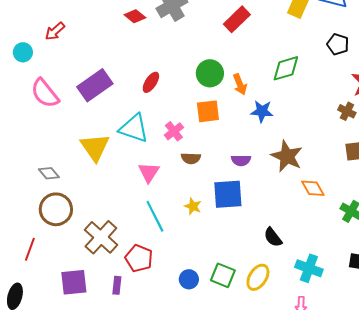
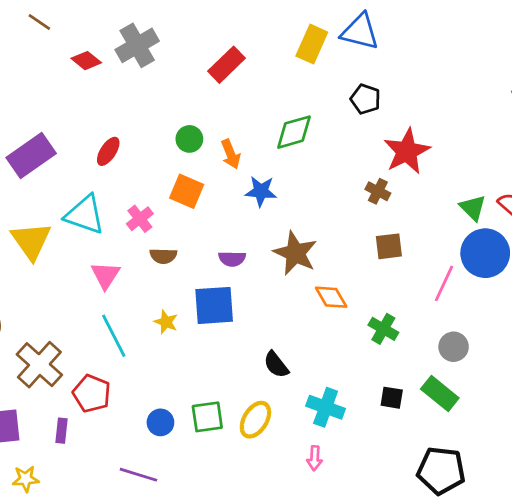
green circle: (210, 73) -> (189, 139), size x0.7
orange square: (208, 111) -> (187, 191), turned 30
green square: (223, 275) -> (207, 417), turned -30

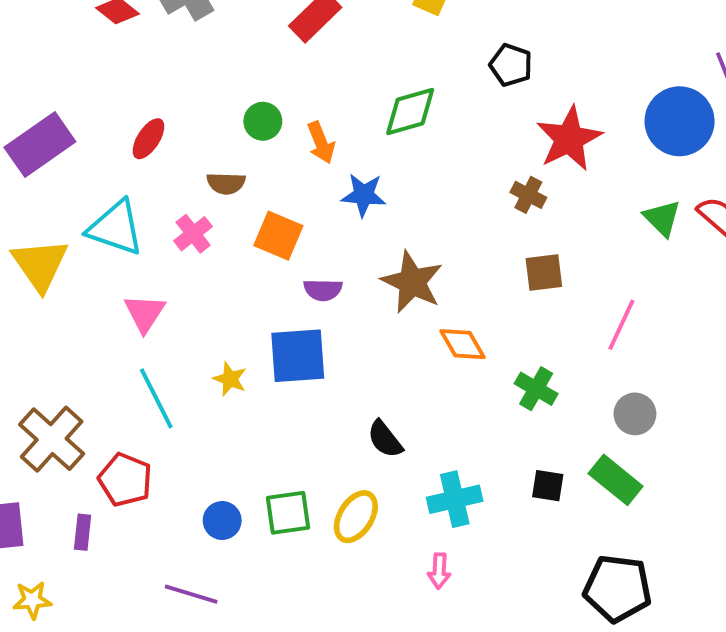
orange square: (187, 191) -> (278, 236), moved
blue circle: (485, 253) -> (680, 121), moved
brown semicircle: (163, 256) -> (226, 183), moved
cyan cross: (326, 407) -> (455, 499), turned -33

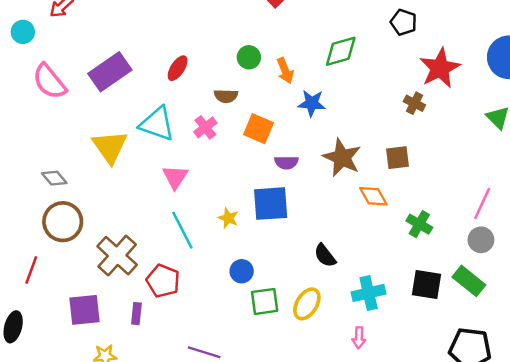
brown square: (544, 272) -> (398, 158), moved
pink line: (621, 325) -> (482, 204), moved
black square: (548, 486) -> (427, 285), size x1.5
blue circle: (222, 521) -> (242, 271), moved

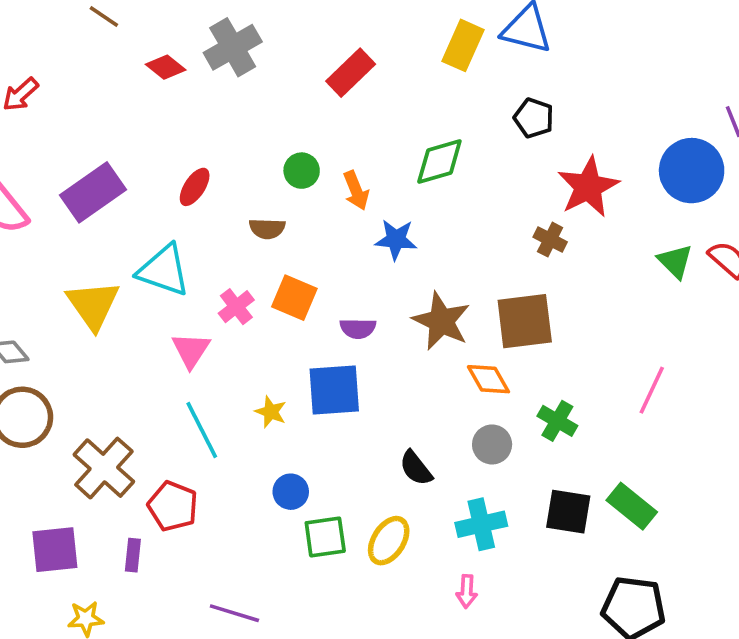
pink cross: (205, 127) -> (236, 307), moved
orange square: (259, 129) -> (294, 298), moved
brown square: (398, 158) -> (525, 321), size x1.6
gray circle: (481, 240) -> (492, 444), moved

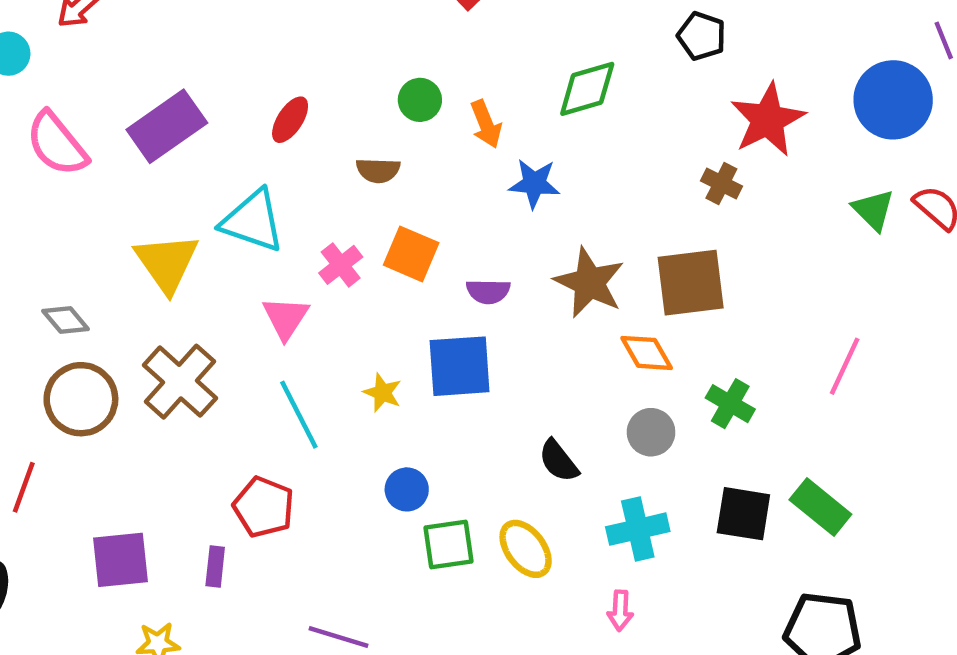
brown cross: (104, 468) -> (180, 382), moved
yellow ellipse: (389, 541) -> (526, 549), turned -69

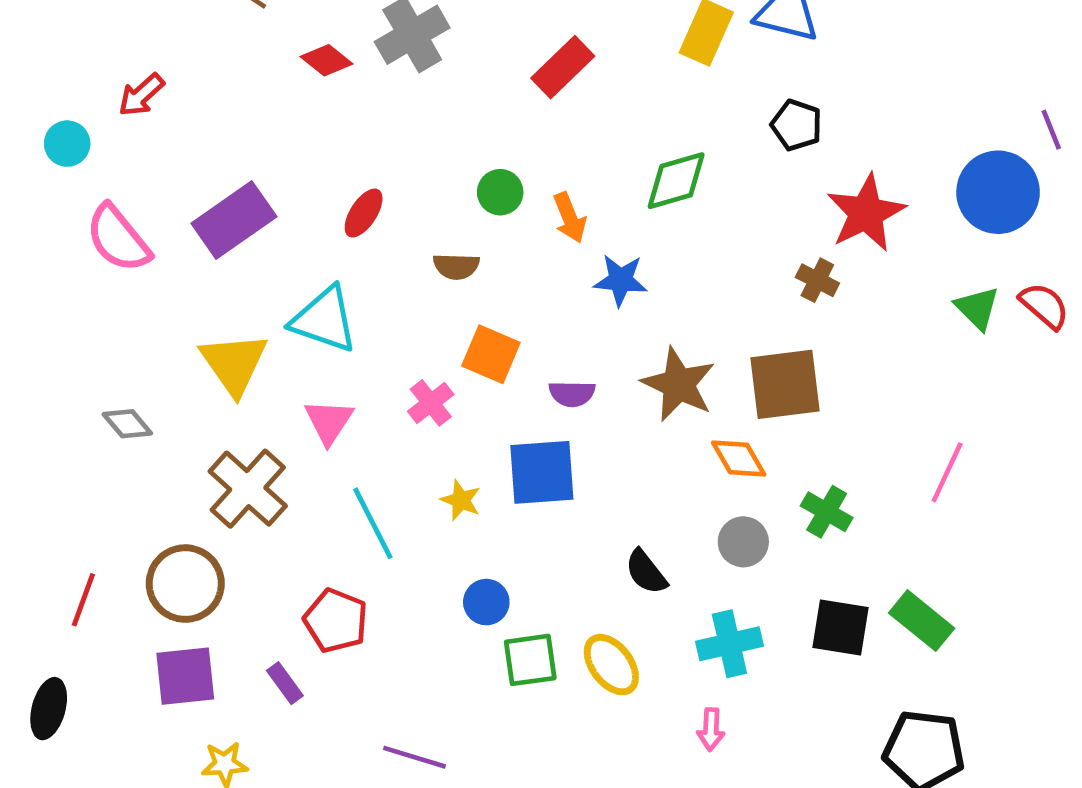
pink cross: (341, 265) -> (431, 403), moved
pink triangle: (286, 318) -> (329, 421), moved
brown circle: (81, 399) -> (185, 584), moved
purple rectangle: (215, 566) -> (285, 683), turned -42

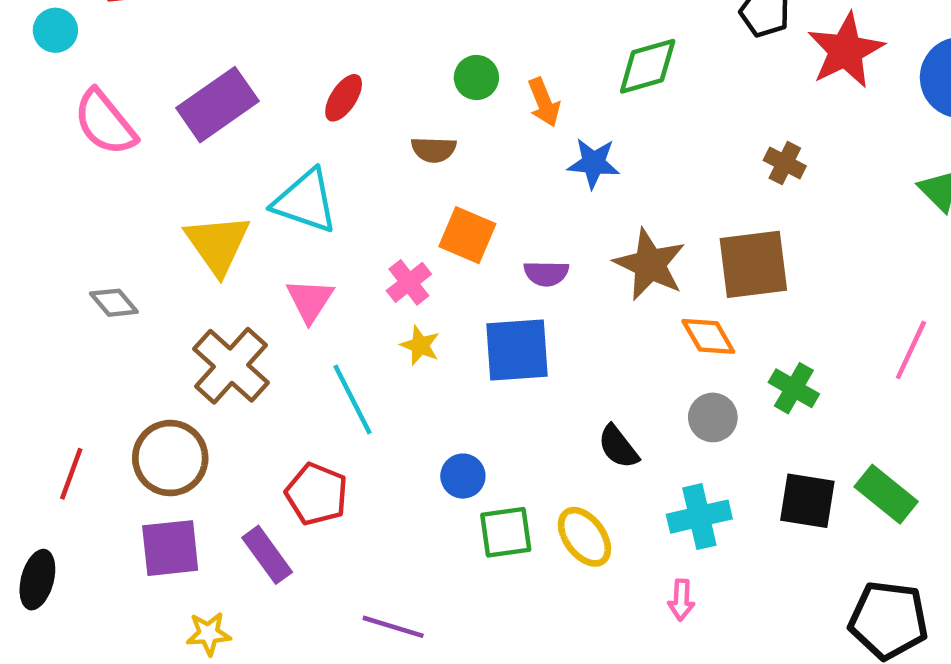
red star: (866, 213) -> (846, 51), moved
yellow star: (461, 500) -> (420, 345), moved
purple rectangle: (285, 683) -> (267, 555), size x1.4

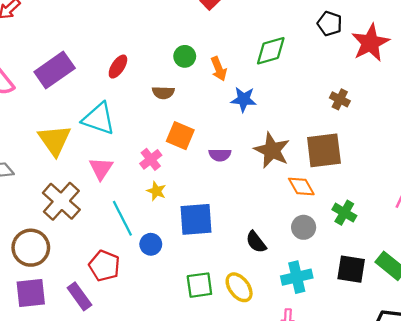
blue square: (517, 350) -> (196, 219), moved
blue circle: (463, 476) -> (151, 244), moved

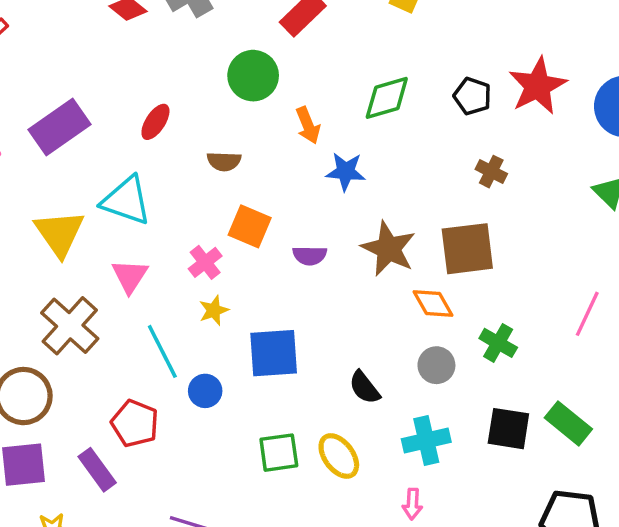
black pentagon: (330, 24) -> (472, 96), moved
green circle: (185, 56) -> (253, 76), moved, size x1.5
yellow star: (156, 191) -> (214, 310), turned 30

